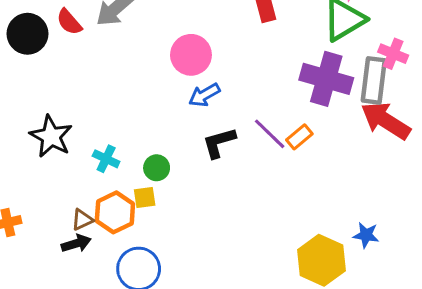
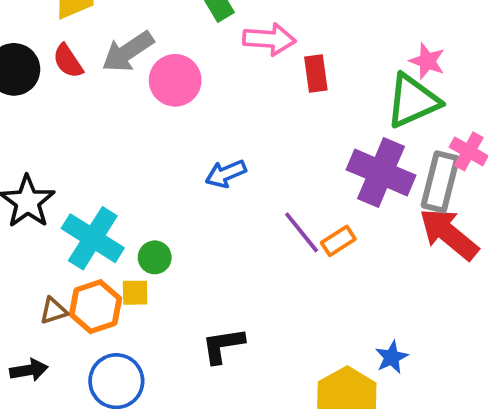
pink circle: (191, 55) -> (175, 80), moved
black L-shape: (219, 143) -> (223, 345), moved
cyan cross: (106, 159) -> (93, 238), size x1.8
blue star: (366, 235) -> (392, 357), moved, turned 30
black arrow: (76, 243) -> (29, 370), moved

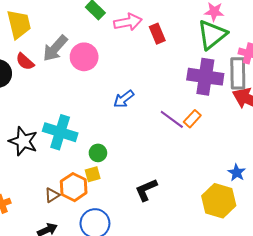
cyan cross: (93, 238) -> (60, 132), moved

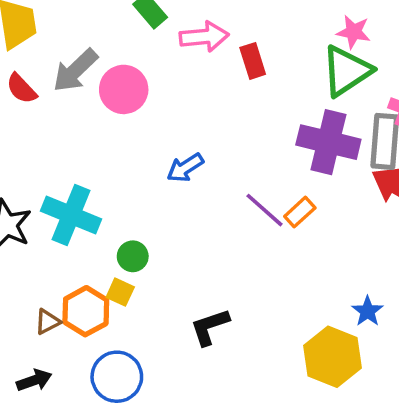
yellow square: (93, 174) -> (120, 292), turned 35

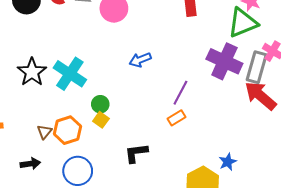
purple line: (264, 210) -> (180, 93), turned 65
orange rectangle: (300, 212) -> (177, 118), moved
yellow square: (120, 292) -> (101, 120), moved
brown triangle: (48, 322) -> (44, 132), turned -35

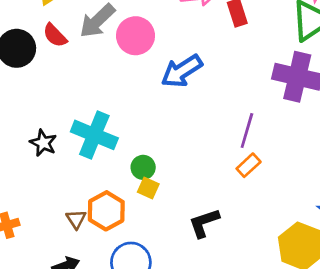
blue arrow: (140, 60) -> (182, 71), moved, size x1.4
black star: (32, 72) -> (43, 143), size x0.7

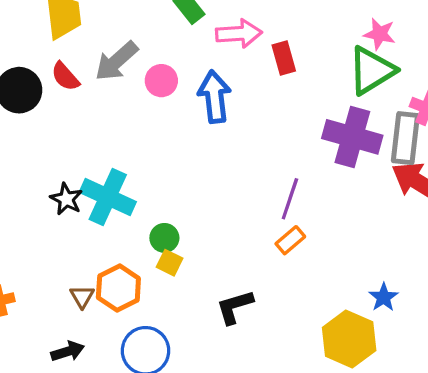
pink circle: (136, 36) -> (161, 81), size x0.7
blue arrow: (182, 71) -> (215, 97), moved, turned 114
black star: (43, 143) -> (66, 199), moved

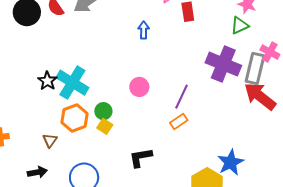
green triangle: (372, 71) -> (240, 26), size x0.6
pink circle: (161, 81) -> (139, 87), moved
blue arrow: (215, 97) -> (144, 30), size x0.6
orange hexagon: (118, 288) -> (74, 118), moved
blue star: (384, 297) -> (231, 162), size x1.5

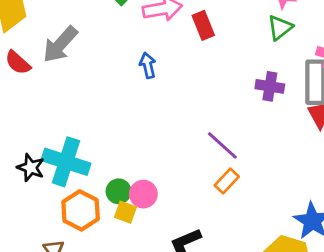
purple cross: (223, 64) -> (270, 86), size x0.6
pink circle: (139, 87) -> (143, 194), moved
purple line: (181, 97) -> (222, 145), turned -60

